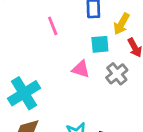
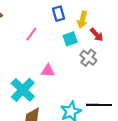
pink line: (53, 26) -> (31, 34), turned 72
pink triangle: (81, 69) -> (48, 71), moved

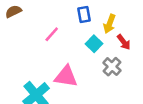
cyan square: (70, 39) -> (94, 44), turned -32
pink triangle: (48, 71) -> (66, 76), size x1.5

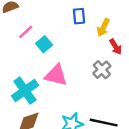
pink line: (52, 34) -> (26, 32), moved
cyan square: (94, 44) -> (44, 44), moved

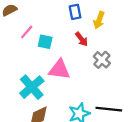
cyan square: (44, 44) -> (45, 42), turned -32
red arrow: (116, 47) -> (82, 39), moved

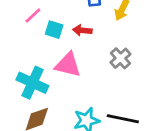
red arrow: (82, 39) -> (82, 30), moved, turned 128
cyan cross: (32, 87) -> (32, 83), turned -30

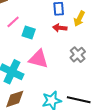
red arrow: (82, 30) -> (60, 28), moved

